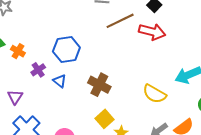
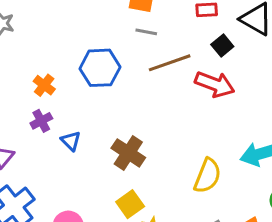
blue hexagon: (66, 50) -> (100, 68), moved
orange cross: (18, 51) -> (44, 85), moved
yellow semicircle: (154, 94) -> (207, 176), turned -105

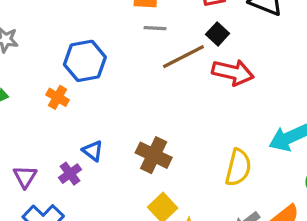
black square: (222, 45) -> (218, 34), moved
blue hexagon: (100, 68) -> (85, 61), moved
purple cross: (41, 121) -> (70, 174), moved

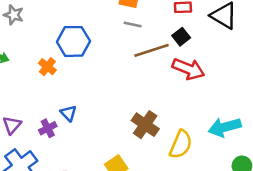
brown cross: (154, 155) -> (145, 125), moved

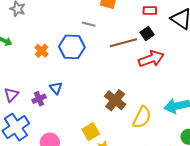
gray line: (133, 24) -> (89, 24), moved
blue hexagon: (73, 41) -> (72, 47), moved
red arrow: (188, 69) -> (151, 59), turned -45

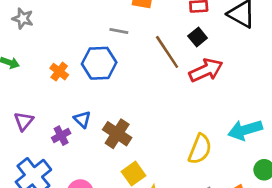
brown line: (123, 43) -> (167, 52), turned 76
purple triangle: (11, 95) -> (24, 121), moved
brown cross: (115, 100) -> (117, 134), moved

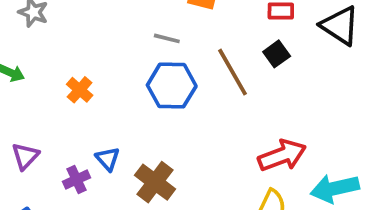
blue hexagon: (99, 63) -> (172, 86), moved
red arrow: (206, 70) -> (282, 155), moved

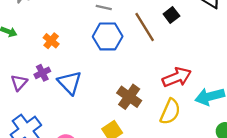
blue triangle: (108, 159) -> (70, 83), size x1.6
purple cross: (76, 180) -> (42, 73), moved
brown cross: (155, 182) -> (129, 97), moved

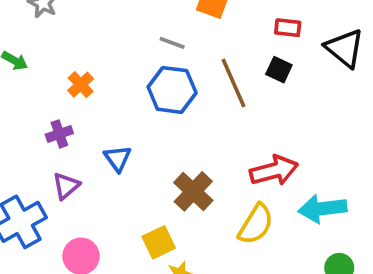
black square: (171, 15) -> (279, 70), turned -35
purple triangle: (19, 83) -> (66, 186), moved
blue triangle: (70, 83) -> (118, 158), moved, size x0.7

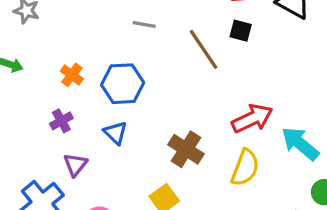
blue hexagon: (172, 90) -> (123, 84), moved
cyan arrow: (322, 209) -> (300, 144), turned 57

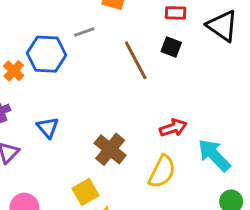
gray line: (144, 24) -> (84, 32), turned -36
blue hexagon: (123, 84) -> (46, 54), moved
red arrow: (252, 119) -> (173, 128), size x0.7

